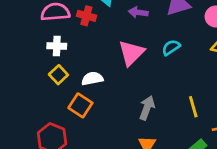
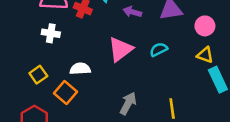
yellow square: (58, 75) -> (38, 75), moved

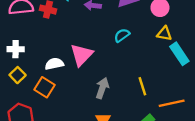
white cross: (51, 33) -> (16, 49), moved
pink triangle: (120, 49) -> (82, 55), moved

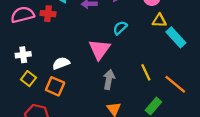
pink triangle: (82, 55) -> (99, 49), moved
orange line: (172, 103) -> (175, 84), turned 60

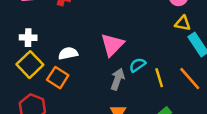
cyan semicircle: (120, 28) -> (138, 65), moved
yellow square: (28, 79) -> (30, 65), size x1.5
orange line: (175, 84) -> (190, 79), moved

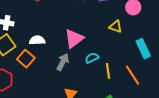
yellow triangle: (183, 23) -> (116, 27), moved
gray arrow: (118, 79) -> (63, 62), moved

